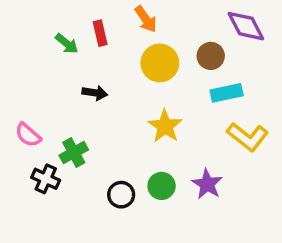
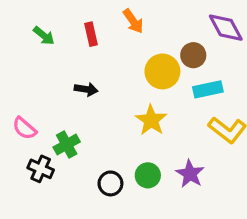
green arrow: (67, 44) -> (44, 36), moved
yellow circle: (160, 63) -> (162, 71), moved

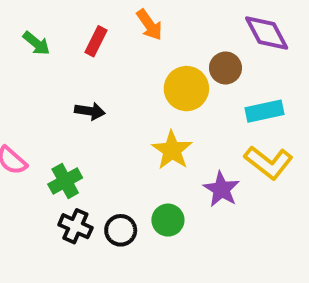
red rectangle: (91, 34) -> (96, 41), turned 40
cyan rectangle: (208, 89) -> (265, 111), moved
black cross: (41, 169) -> (75, 226), moved
purple star: (190, 174) -> (221, 189), moved

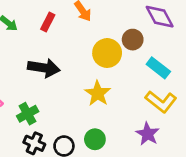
black arrow: (90, 111) -> (44, 68), size x1.6
cyan rectangle: (265, 111) -> (158, 68), turned 50
purple star: (221, 189) -> (147, 134), moved

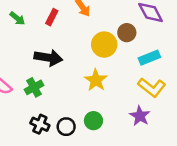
cyan rectangle: (158, 68) -> (149, 58), turned -60
green cross: (28, 114) -> (34, 87), moved

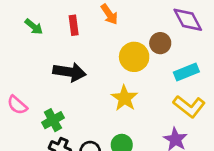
red rectangle: (52, 17) -> (74, 25), turned -35
green cross: (34, 87) -> (53, 120), moved

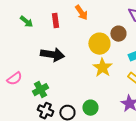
yellow star: (124, 98) -> (102, 68), moved
pink semicircle: (17, 105) -> (14, 79), turned -77

